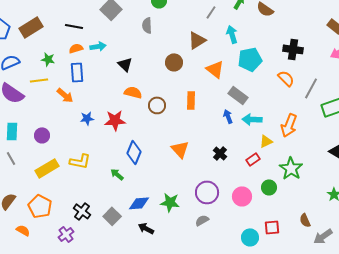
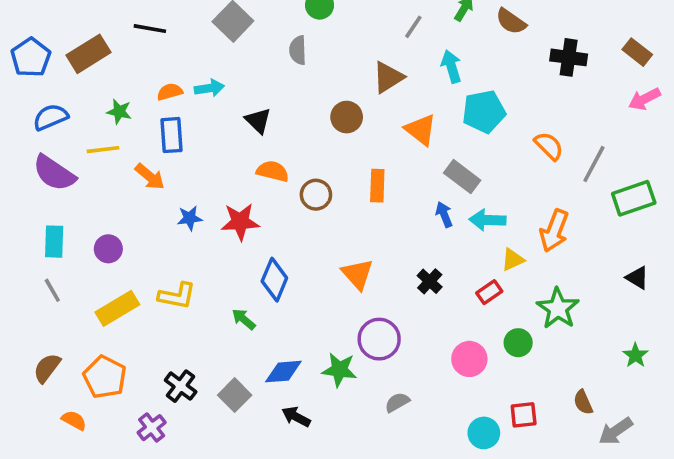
black line: (74, 26) -> (150, 29), moved
black cross: (293, 49) -> (569, 57), moved
purple circle: (207, 192) -> (379, 339), moved

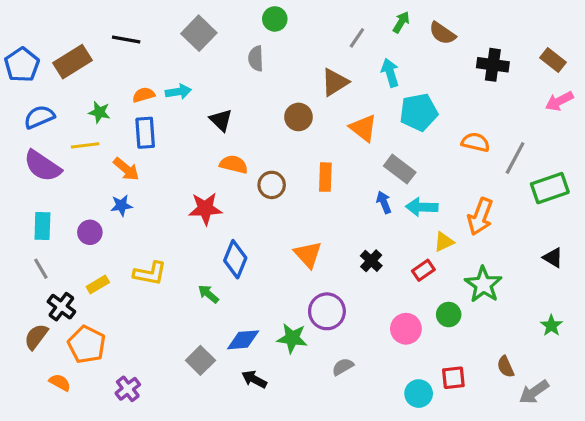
orange semicircle: (549, 146) -> (476, 142), turned -32
blue star: (190, 218) -> (121, 205), moved
yellow rectangle: (117, 308) -> (98, 284), size x0.6
black cross: (181, 386) -> (61, 307), moved

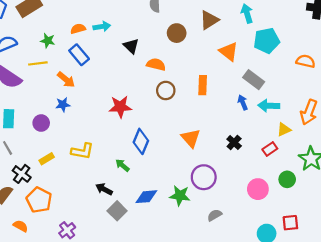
brown circle: (298, 117) -> (177, 33), moved
blue rectangle: (145, 133) -> (79, 55), turned -36
orange semicircle: (234, 164) -> (156, 64), moved
black arrow: (254, 379) -> (104, 189), moved

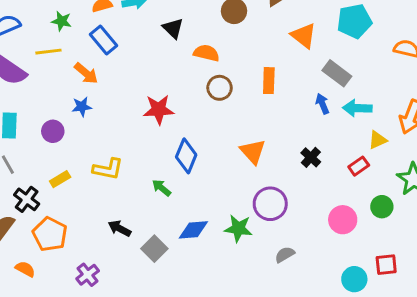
black arrow: (104, 189) -> (119, 228), moved

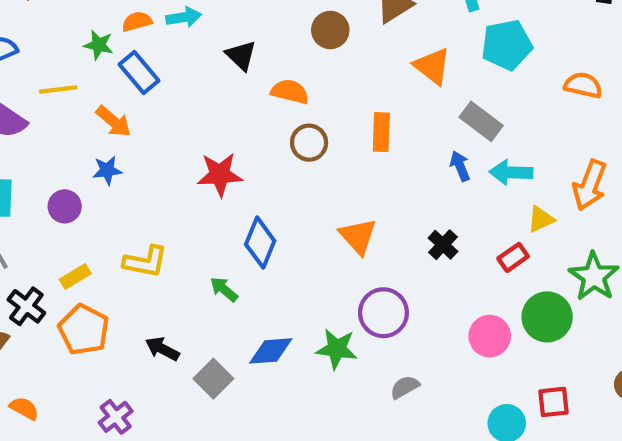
green star: (61, 21) -> (99, 45), moved
green circle: (382, 207) -> (547, 317), size x1.5
orange pentagon: (50, 234) -> (84, 330), moved

